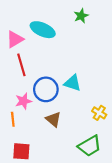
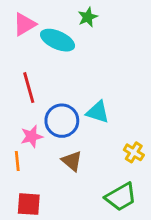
green star: (81, 16) -> (88, 17), moved
pink triangle: (15, 39) -> (24, 24), moved

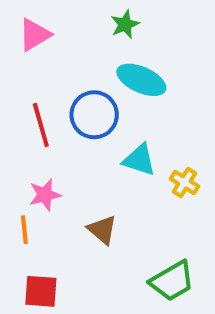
cyan ellipse: (58, 40) -> (141, 80), moved
blue circle: (62, 121) -> (94, 115), moved
yellow cross: (134, 152) -> (184, 182), moved

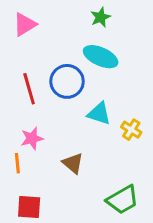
green star: (125, 24) -> (101, 17), moved

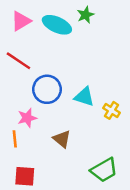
cyan ellipse: (101, 57) -> (57, 25), moved
blue circle: (67, 81) -> (47, 89), moved
red line: (29, 89) -> (18, 61), moved, turned -40

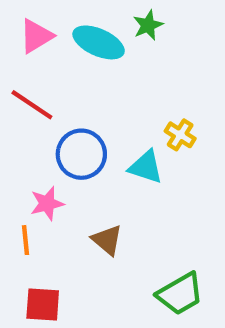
yellow cross: (112, 110) -> (180, 135), moved

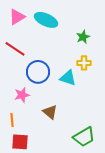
green star: (148, 25) -> (83, 37), moved
yellow cross: (180, 135) -> (84, 63), turned -32
orange line: (26, 240) -> (12, 120), moved

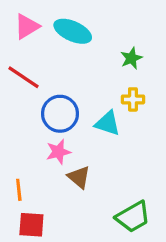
pink star: (22, 95) -> (58, 152), moved

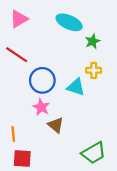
cyan ellipse: (73, 31) -> (69, 22), moved
pink star: (58, 152) -> (41, 107), turned -30

